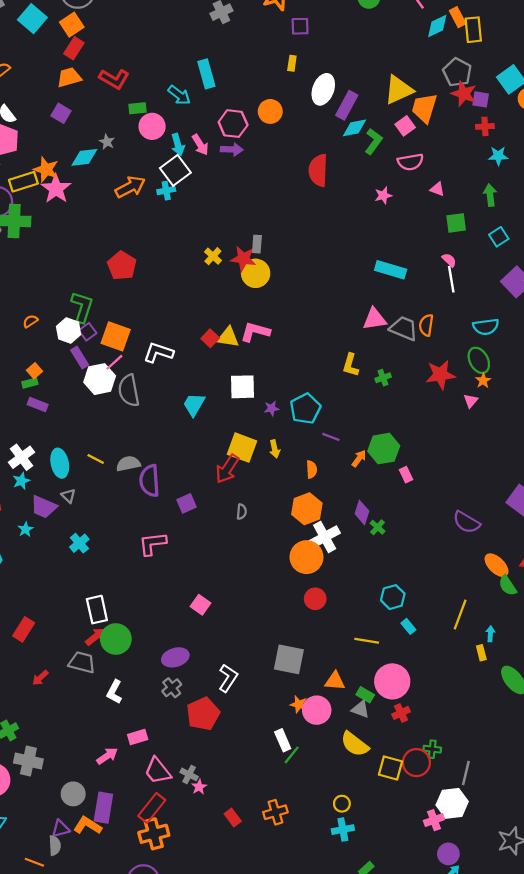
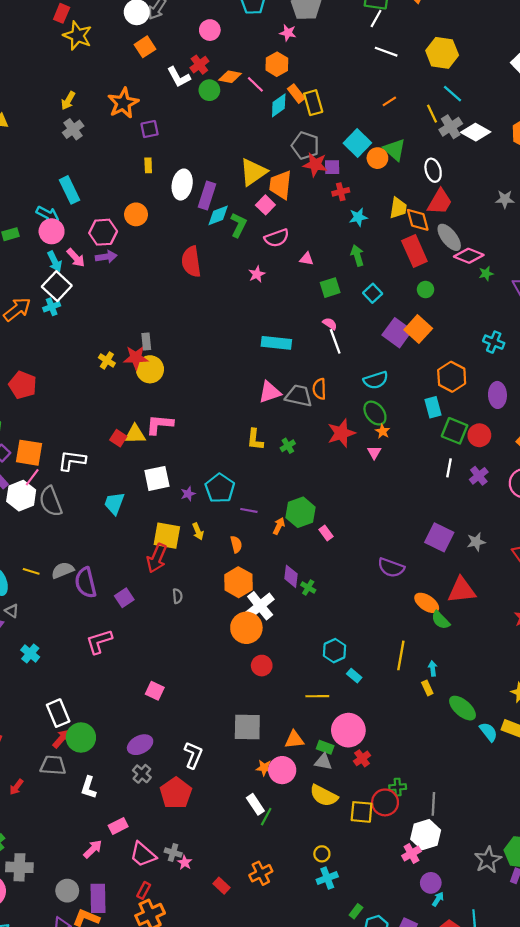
pink circle: (152, 126) -> (52, 231), moved
red rectangle: (152, 808) -> (144, 890), size x0.6

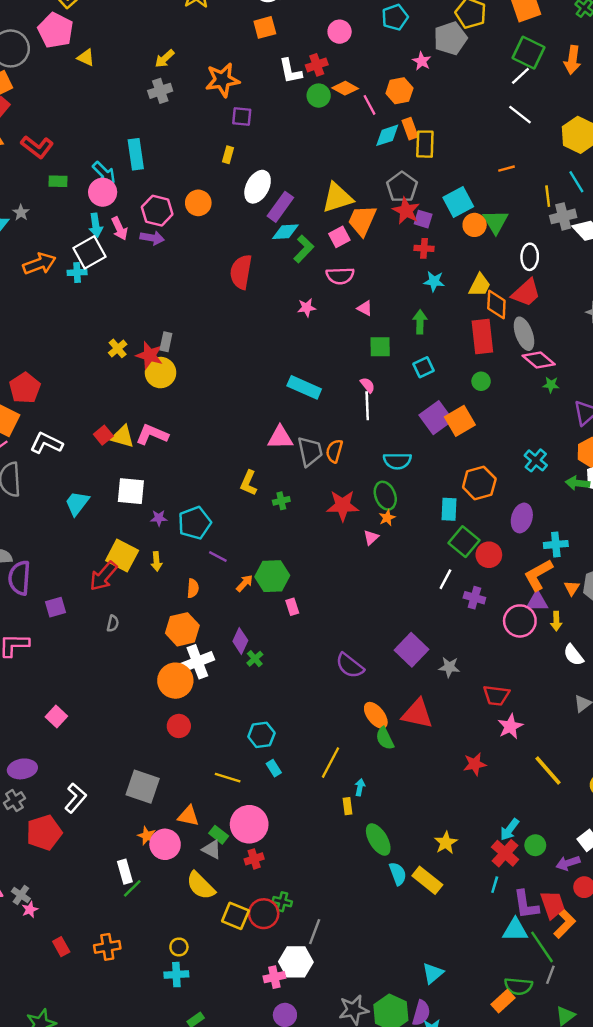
red pentagon: (23, 385) -> (25, 388), moved
gray trapezoid: (299, 396) -> (310, 451), turned 48
purple cross: (479, 476) -> (474, 598), turned 36

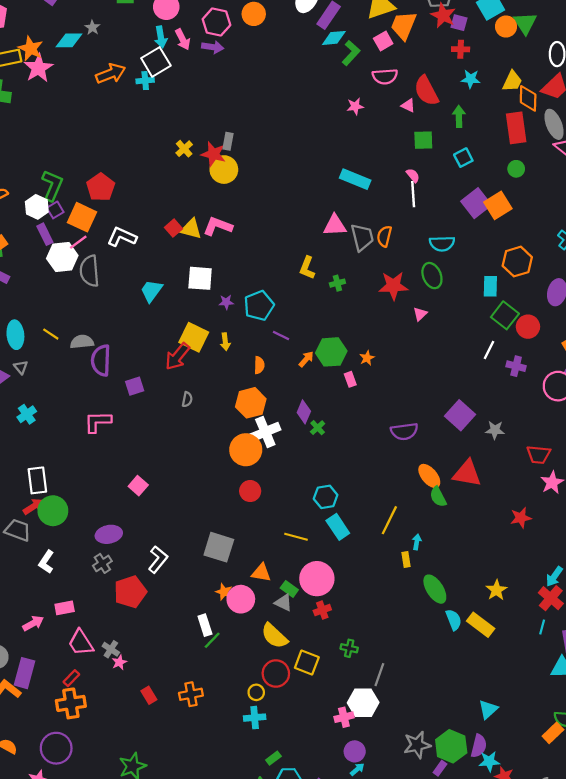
red semicircle: (241, 272) -> (426, 91), moved, turned -36
orange star: (387, 518) -> (367, 358), moved
purple semicircle: (350, 666) -> (404, 431), turned -44
cyan rectangle: (274, 768) -> (338, 527), size x1.6
red circle: (264, 914) -> (276, 674), moved

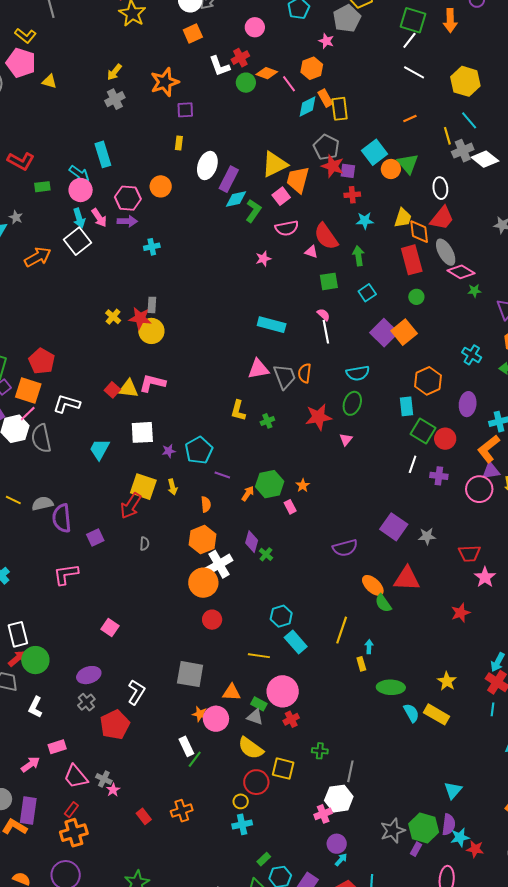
cyan cross: (145, 81) -> (152, 247), moved
green ellipse: (432, 276) -> (352, 403), turned 50
green ellipse: (435, 589) -> (391, 687), turned -48

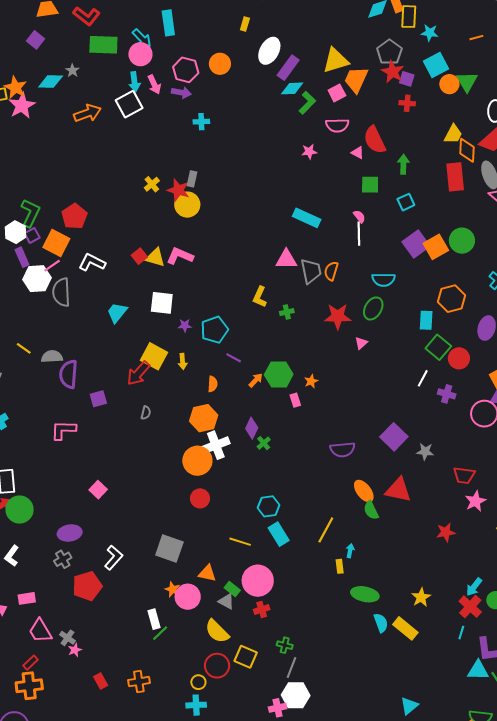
green rectangle: (42, 187) -> (103, 45), size x1.8
cyan star: (365, 221) -> (430, 33), moved
green circle: (416, 297) -> (462, 241), moved, size x1.6
gray line: (350, 771) -> (292, 667), moved

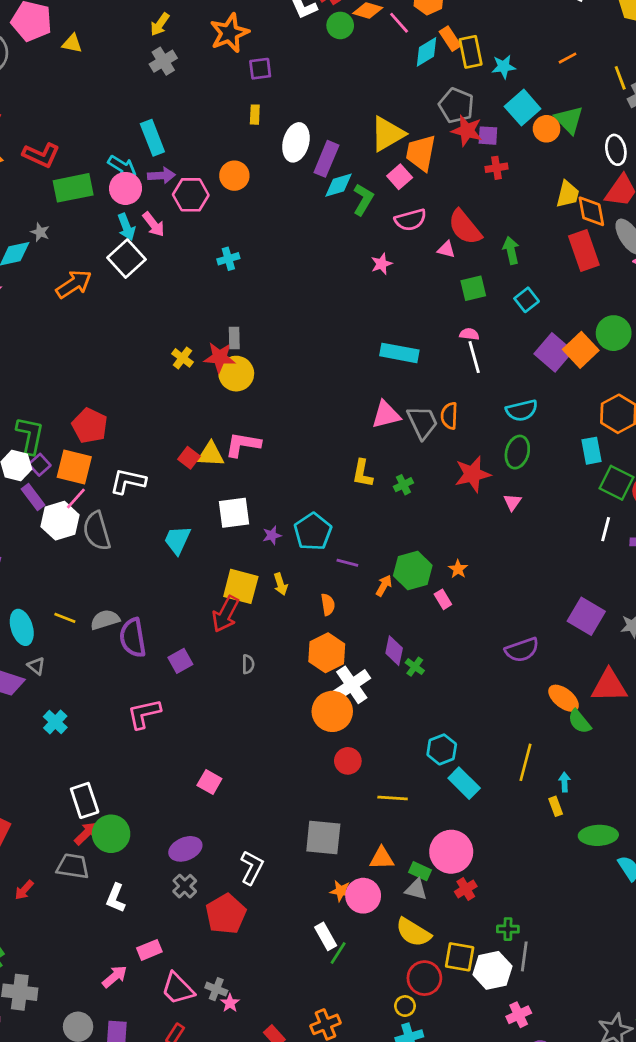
purple arrow: (181, 93) -> (161, 175), moved
pink semicircle: (359, 216) -> (469, 334), turned -32
yellow line: (240, 542) -> (393, 798), moved
white hexagon: (296, 695) -> (492, 970), moved

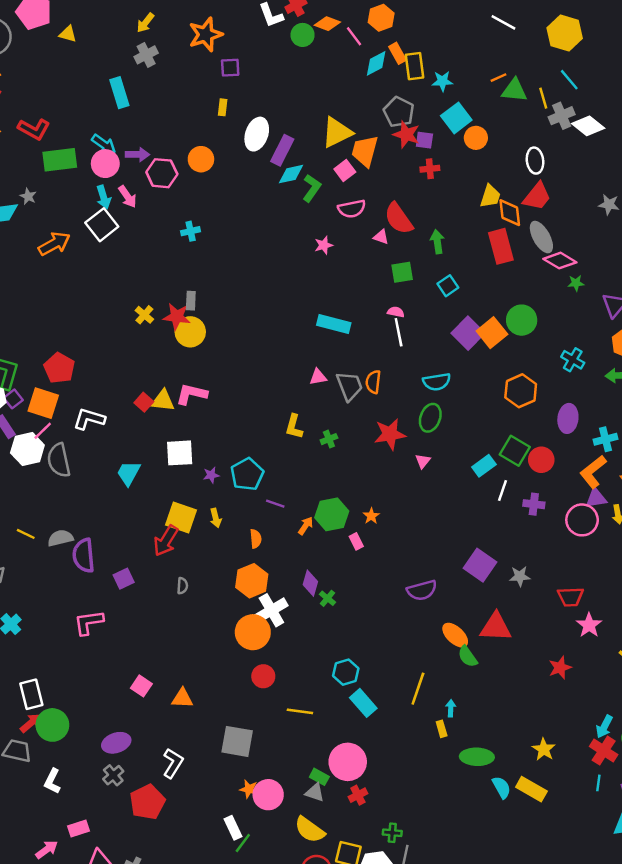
green triangle: (569, 120) -> (514, 90), moved, turned -44
cyan rectangle: (152, 138) -> (119, 93), moved
pink triangle: (386, 415) -> (318, 377), size x0.7
cyan rectangle: (592, 451) -> (484, 466), moved, turned 60
orange triangle: (382, 858) -> (182, 698), moved

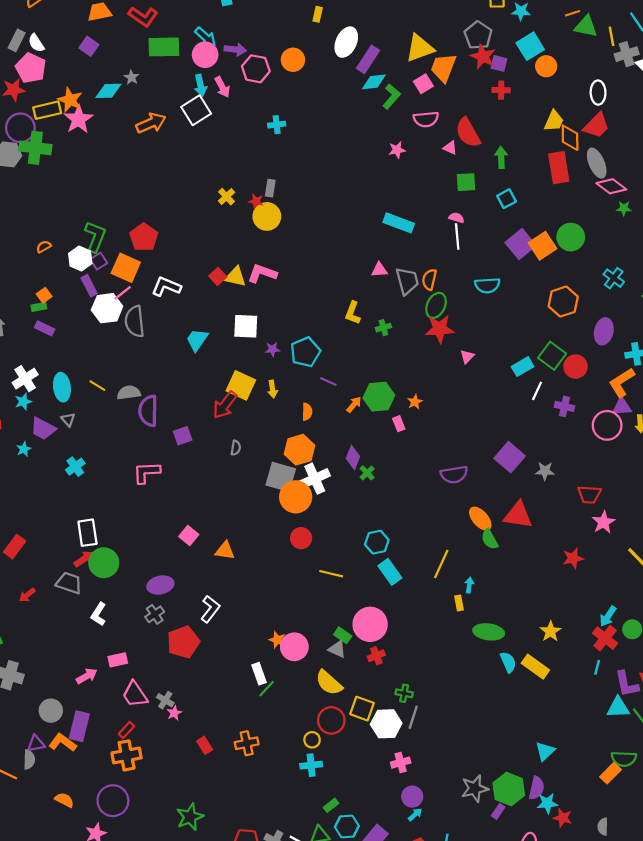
red star: (177, 317) -> (256, 201), size x0.6
green ellipse: (430, 418) -> (436, 305), moved
gray square: (237, 741) -> (281, 477), moved

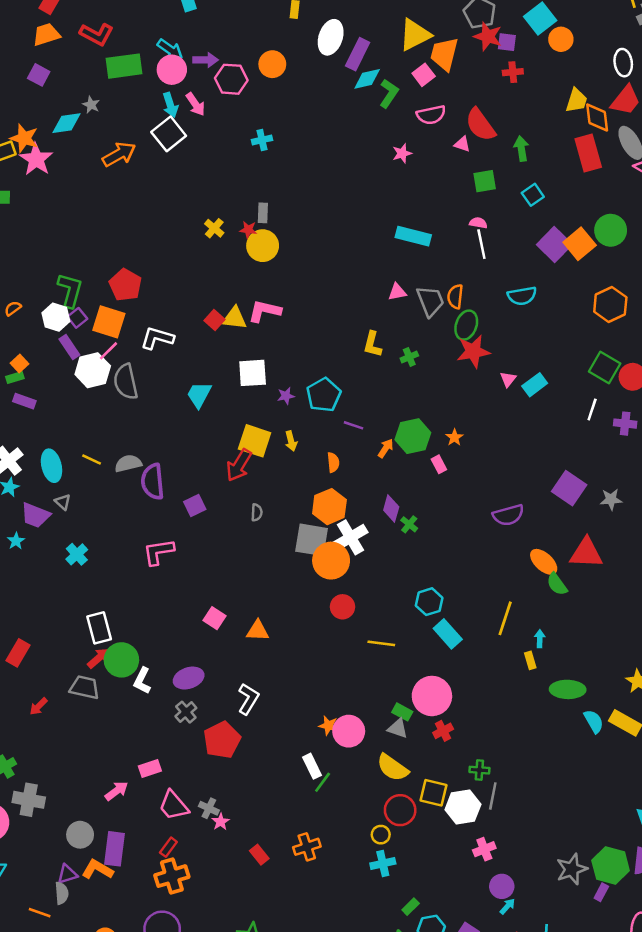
cyan rectangle: (523, 367) -> (535, 385), moved
white L-shape: (98, 614) -> (142, 681), moved

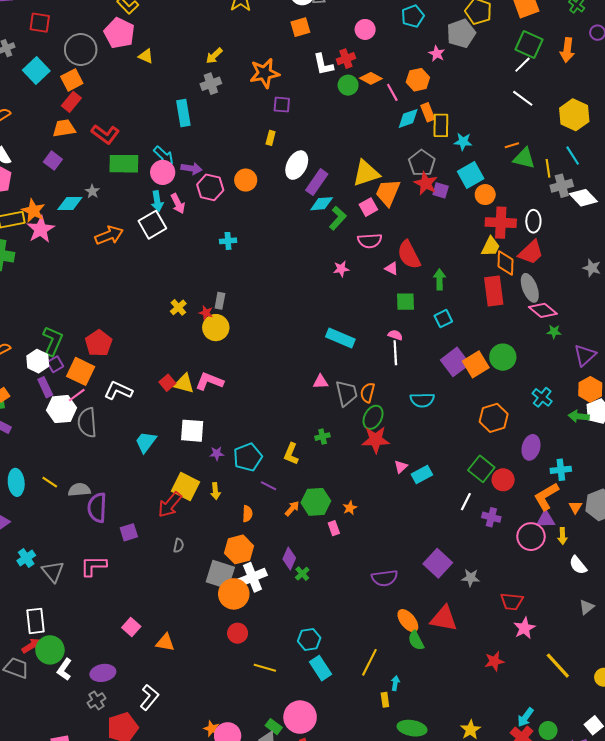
red cross: (513, 72) -> (501, 223), moved, size x1.8
yellow L-shape: (372, 344) -> (291, 454), moved
gray triangle: (63, 502) -> (53, 572), moved, size x1.6

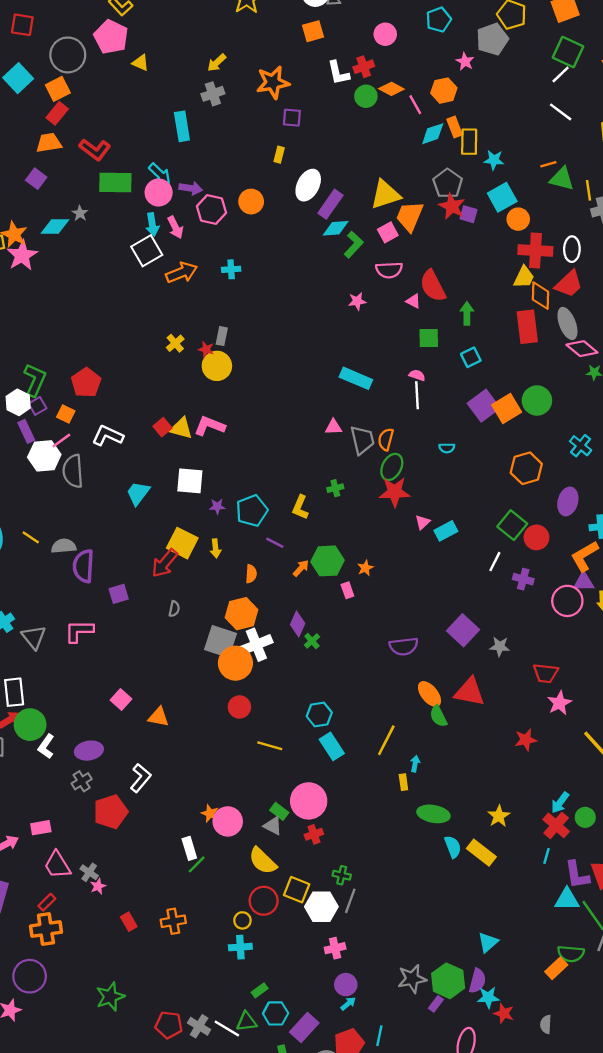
orange arrow: (109, 235) -> (182, 273), moved
orange square: (81, 371) -> (66, 414), size x0.6
cyan semicircle: (422, 400) -> (447, 448), size x0.6

